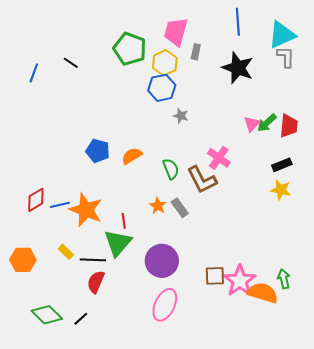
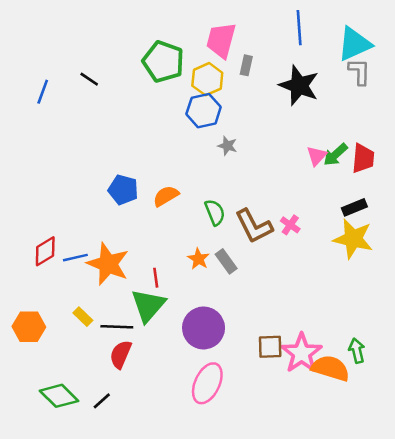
pink cross: (219, 158) -> (290, 225), moved, size x0.7
yellow star: (281, 190) -> (353, 239), size x1.5

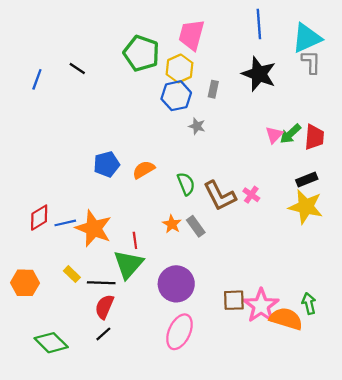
gray rectangle: (246, 65) -> (213, 89), moved
blue pentagon: (123, 190) -> (107, 164), turned -30
black line: (102, 401) -> (103, 334), moved

